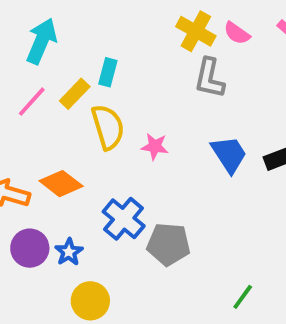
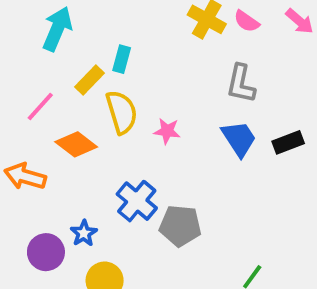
gray L-shape: (209, 78) -> (241, 84), moved
pink line: (32, 102) -> (40, 106), moved
orange diamond: (61, 184) -> (76, 144), moved
purple circle: (30, 248) -> (46, 252), moved

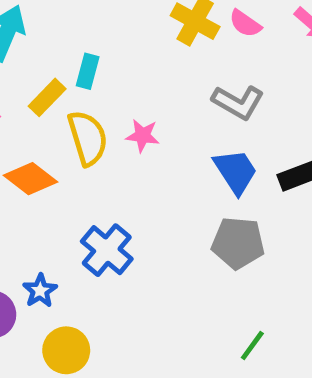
gray L-shape: (241, 84) -> (238, 102), turned -72
pink star: (167, 131) -> (143, 136), moved
gray pentagon: (180, 226) -> (238, 243), moved

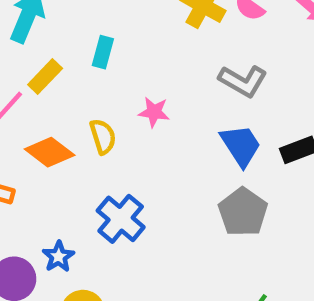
yellow rectangle: (47, 97) -> (45, 77), moved
yellow semicircle: (88, 138) -> (103, 137), moved, size x0.7
gray pentagon: (238, 243) -> (243, 212), turned 30

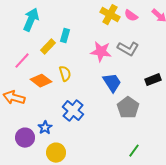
yellow rectangle: (45, 77) -> (48, 47), moved
pink star: (154, 112) -> (101, 52), moved, size x1.5
blue trapezoid: (241, 145) -> (112, 83), moved

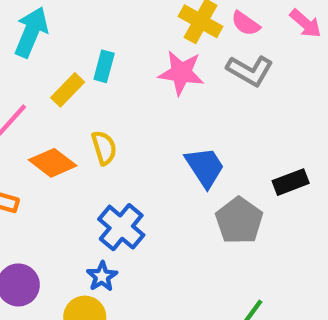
gray L-shape: (128, 49) -> (250, 71), moved
pink star: (101, 52) -> (181, 73), moved
black rectangle: (153, 80) -> (291, 182), moved
blue star: (45, 128) -> (102, 276), moved

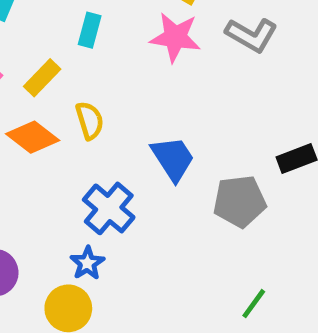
yellow rectangle: (68, 90) -> (42, 78), moved
blue trapezoid: (205, 167) -> (173, 159), moved
gray pentagon: (239, 221) -> (240, 201), turned 30

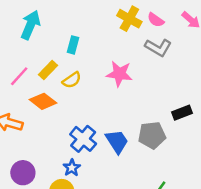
pink star: (175, 37) -> (119, 74), moved
yellow semicircle: (90, 120) -> (72, 80), moved, turned 72
blue trapezoid: (173, 159) -> (117, 141), moved

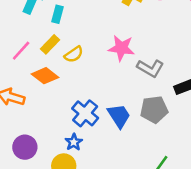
cyan rectangle: (73, 45) -> (57, 14), moved
gray L-shape: (158, 47) -> (150, 68), moved

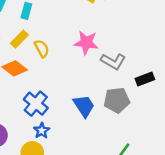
yellow semicircle: (74, 54) -> (42, 48), turned -84
blue cross: (85, 113) -> (36, 104), moved

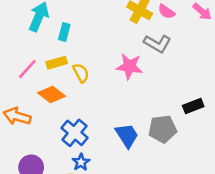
yellow rectangle: (19, 39) -> (57, 63), turned 30
gray L-shape: (113, 61) -> (157, 43), moved

